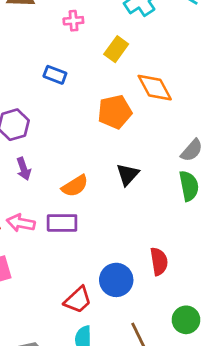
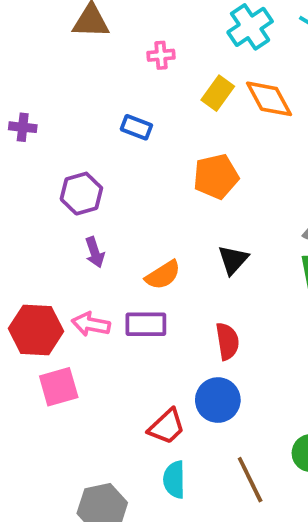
orange diamond: (155, 88) -> (269, 99), moved
red semicircle: (159, 261) -> (227, 341), moved

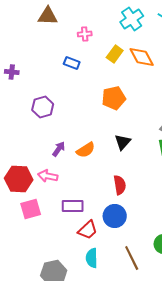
blue rectangle: (136, 127) -> (72, 63), moved
purple arrow: (95, 252) -> (59, 149), moved, turned -126
purple rectangle: (146, 324) -> (73, 206), moved

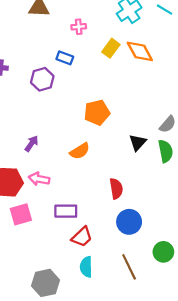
orange pentagon: (114, 98) -> (97, 112), moved
purple hexagon: (43, 107) -> (42, 79), moved
black triangle: (123, 142) -> (138, 143), moved
purple arrow: (59, 149) -> (32, 144), moved
blue circle: (115, 216) -> (129, 222), moved

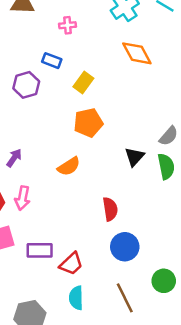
yellow rectangle: (111, 48) -> (83, 82), moved
pink arrow: (39, 179) -> (23, 198), turned -90
purple rectangle: (66, 211) -> (40, 250), moved

